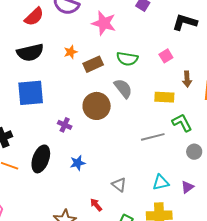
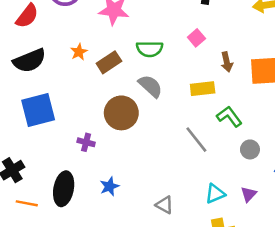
gray line: (153, 137) -> (196, 140), turned 75

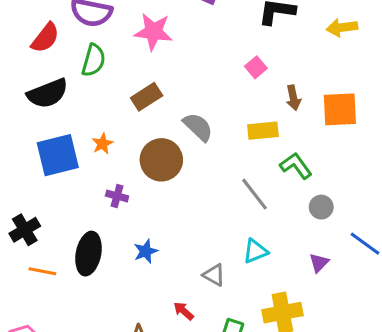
green semicircle: (150, 49) -> (94, 60), moved, turned -75
orange star: (79, 52) -> (102, 144), moved
cyan triangle: (215, 194) -> (255, 251), moved

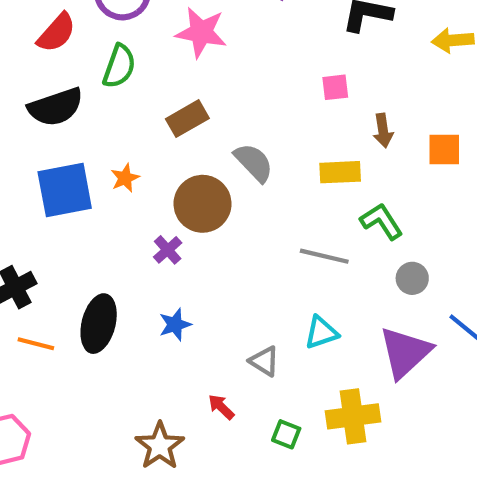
pink square: (256, 67) -> (335, 87), turned 30
orange square: (340, 109) -> (444, 149), size x0.7
gray line: (255, 194) -> (324, 256), turned -42
purple cross: (117, 196) -> (168, 250), moved, turned 30
purple triangle: (319, 263) -> (405, 352), size x2.0

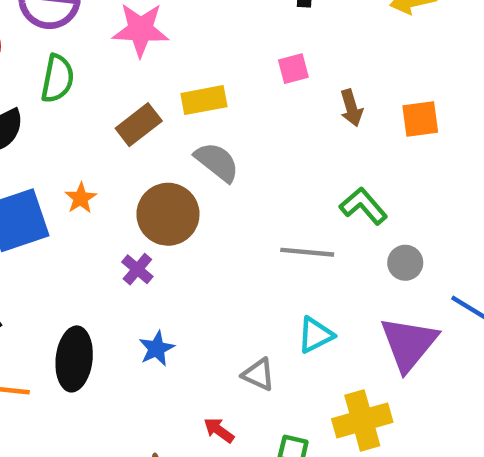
yellow rectangle: (340, 172) -> (204, 100), moved

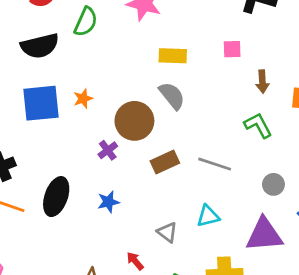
brown rectangle: (139, 125) -> (165, 162), moved
green L-shape: (363, 206) -> (258, 125), moved
purple triangle: (409, 344) -> (264, 235), turned 33

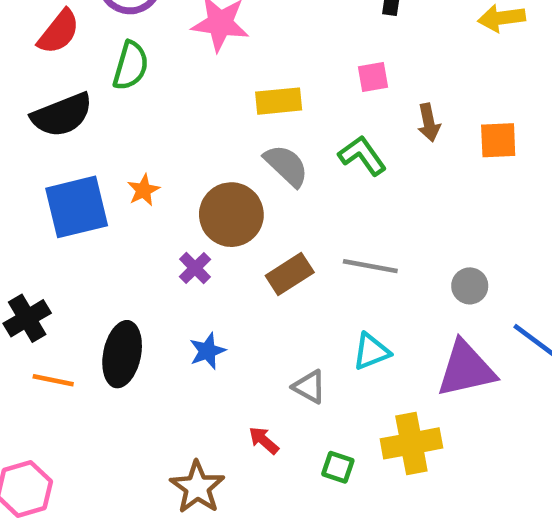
green L-shape: (258, 125) -> (362, 156), moved

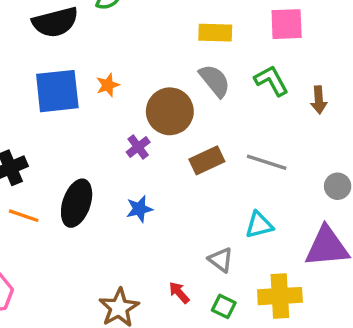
pink square: (373, 77) -> (287, 24), size x1.5
brown arrow: (429, 123) -> (319, 100), moved
gray triangle: (309, 387) -> (221, 260), moved
red arrow: (264, 440) -> (179, 293), moved

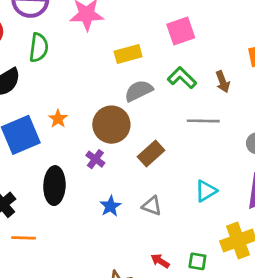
gray semicircle: (215, 81) -> (139, 91), turned -60
gray line: (267, 162) -> (203, 121), moved
black ellipse: (77, 203) -> (54, 186), moved
gray triangle: (221, 260) -> (152, 206), moved

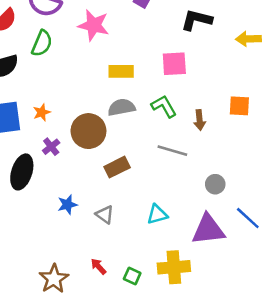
purple cross: (95, 159) -> (51, 147), moved

